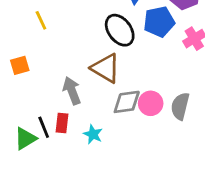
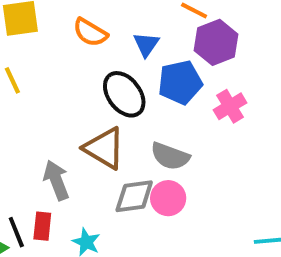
gray semicircle: (180, 106) -> (170, 156), moved, turned -84

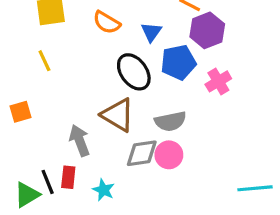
gray semicircle: (170, 156) -> (170, 121), turned -32

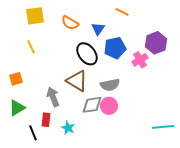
purple hexagon: (207, 30) -> (156, 43), moved
black line: (48, 182) -> (33, 133), moved
green triangle: (27, 195) -> (17, 108), moved

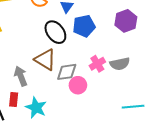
pink cross: (140, 60) -> (97, 64), moved
gray semicircle: (110, 85) -> (120, 64), moved
gray diamond: (92, 105) -> (67, 72), moved
cyan star: (68, 128) -> (36, 108), size x1.5

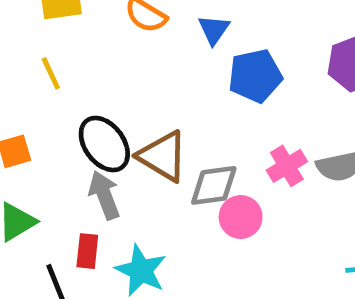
black ellipse: (55, 32) -> (104, 144), moved

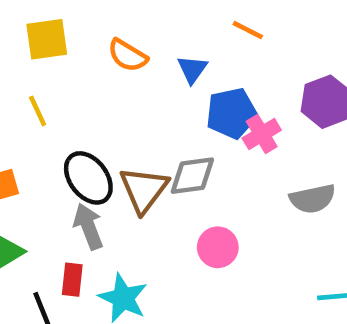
brown triangle: (163, 156) -> (144, 189), turned 36
pink cross: (287, 166) -> (262, 134), moved
gray diamond: (214, 185) -> (192, 176), moved

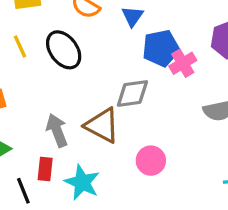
black ellipse: (88, 178) -> (64, 50), moved
brown triangle: (144, 189) -> (102, 125), moved, turned -39
pink circle: (218, 247) -> (151, 161), moved

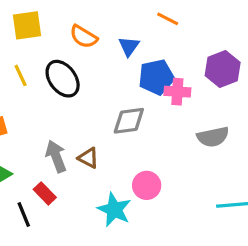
pink cross: (183, 63) -> (177, 92), turned 35
brown triangle: (102, 125) -> (88, 158), moved, size x0.6
red rectangle: (45, 169) -> (45, 193), turned -50
cyan star: (82, 182) -> (114, 210), moved

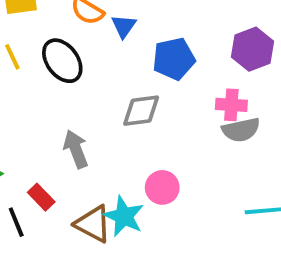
blue triangle: (129, 46) -> (124, 26), moved
pink cross: (177, 92) -> (231, 105), moved
gray arrow: (56, 156) -> (76, 149), moved
brown triangle: (88, 158) -> (93, 224), moved, size x1.5

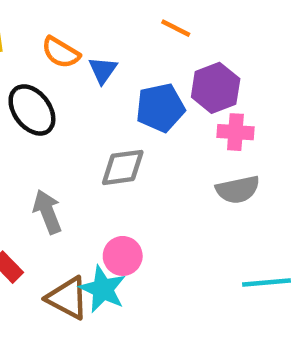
purple hexagon: (252, 49) -> (216, 88), moved
pink cross: (231, 105) -> (235, 132), moved
pink circle: (162, 187) -> (123, 256), moved

